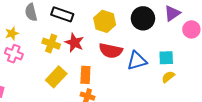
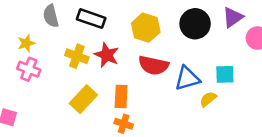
yellow semicircle: (168, 77) -> (208, 99), moved

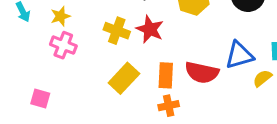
red semicircle: (153, 65) -> (202, 73), moved
orange cross: (124, 124) -> (169, 106), turned -30

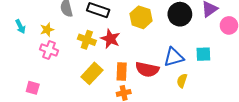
yellow semicircle: (262, 78) -> (182, 81), moved, turned -32

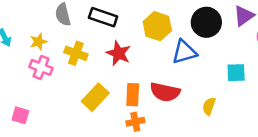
yellow cross: (87, 40) -> (76, 53), moved
blue triangle: (174, 57) -> (184, 52), moved

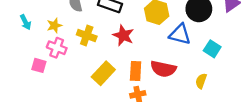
blue triangle: (184, 52) -> (180, 34), turned 30
cyan square: (236, 73) -> (212, 49), moved, turned 35
pink square: (20, 115) -> (39, 65), moved

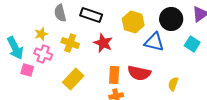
cyan arrow: (26, 22) -> (15, 48), moved, size x1.6
cyan square: (212, 49) -> (192, 44), moved
yellow rectangle: (103, 73) -> (73, 79), moved

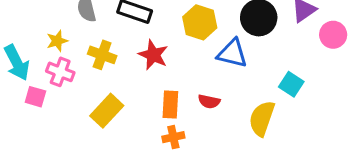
cyan square: (192, 44) -> (291, 84), moved
red semicircle: (139, 73) -> (209, 101), size x0.6
yellow semicircle: (173, 84) -> (262, 118), size x1.6

